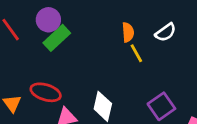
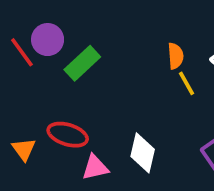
purple circle: (48, 20) -> (48, 40), moved

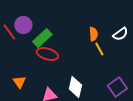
red ellipse: (68, 135) -> (47, 54), moved
orange triangle: (24, 149) -> (19, 82), moved

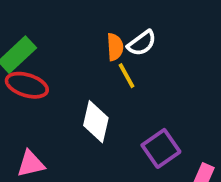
white semicircle: (120, 34) -> (142, 43), moved
white diamond: (75, 87) -> (96, 122), moved

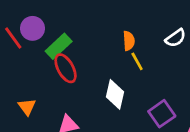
white semicircle: (142, 43) -> (176, 38), moved
red ellipse: (27, 85) -> (66, 68), turned 44

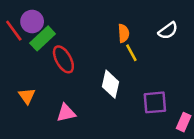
green rectangle: (59, 46) -> (43, 38), moved
purple square: (162, 114) -> (155, 102), turned 30

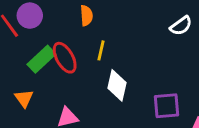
orange semicircle: (124, 33) -> (86, 16), moved
green rectangle: (43, 38) -> (41, 59), moved
yellow line: (131, 53) -> (101, 50), moved, turned 42

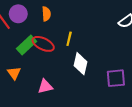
orange semicircle: (86, 16) -> (46, 14), moved
red ellipse: (65, 58) -> (43, 44), turned -35

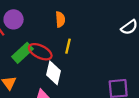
orange semicircle: (46, 14) -> (60, 19), moved
white diamond: (81, 64) -> (54, 73), moved

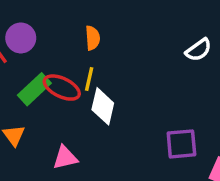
yellow line: (68, 46) -> (89, 79), moved
white diamond: (54, 73) -> (103, 106), moved

